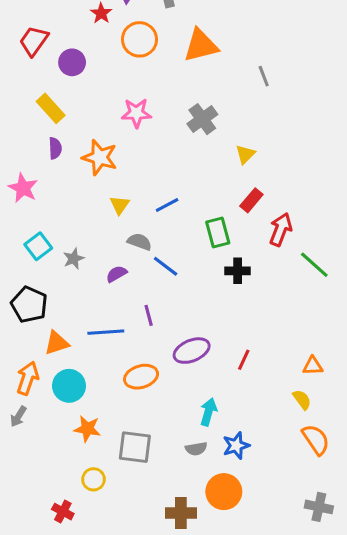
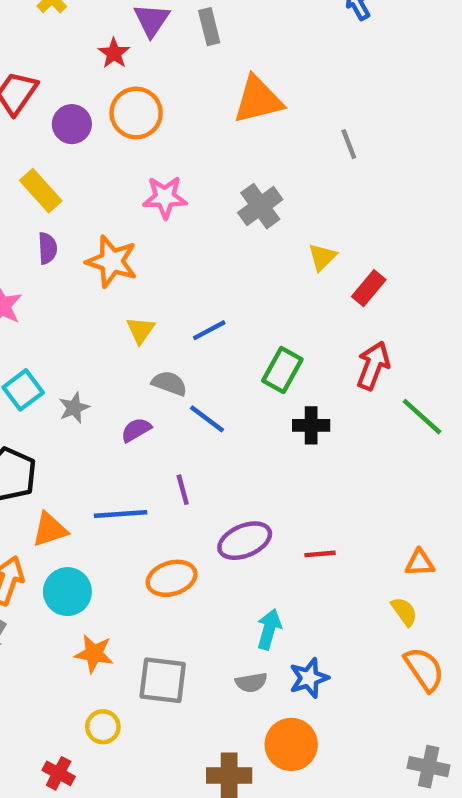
orange circle: (139, 39) -> (136, 113), moved
red rectangle: (251, 200) -> (369, 288), moved
green rectangle: (218, 233) -> (282, 370), turned 44
red line: (244, 360) -> (320, 554), turned 60

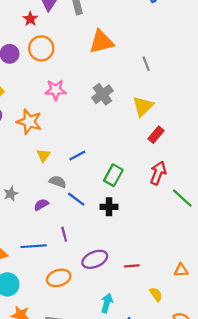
yellow triangle: (322, 257) -> (143, 106), moved, size x1.5
black cross: (311, 425) -> (109, 207), moved
yellow semicircle: (404, 612) -> (156, 294), moved

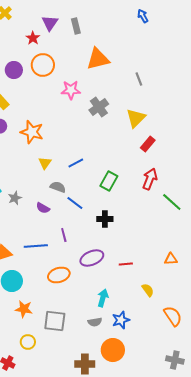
pink star: (55, 90) -> (71, 90), moved
purple semicircle: (41, 205) -> (43, 208), turned -120
black cross: (109, 207) -> (105, 219), moved
orange triangle: (181, 270) -> (171, 259), moved

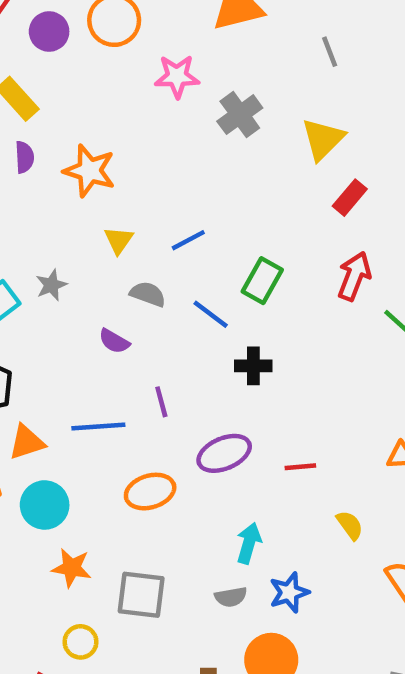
gray star: (15, 198) -> (51, 285), moved
blue line: (75, 203) -> (211, 314), moved

